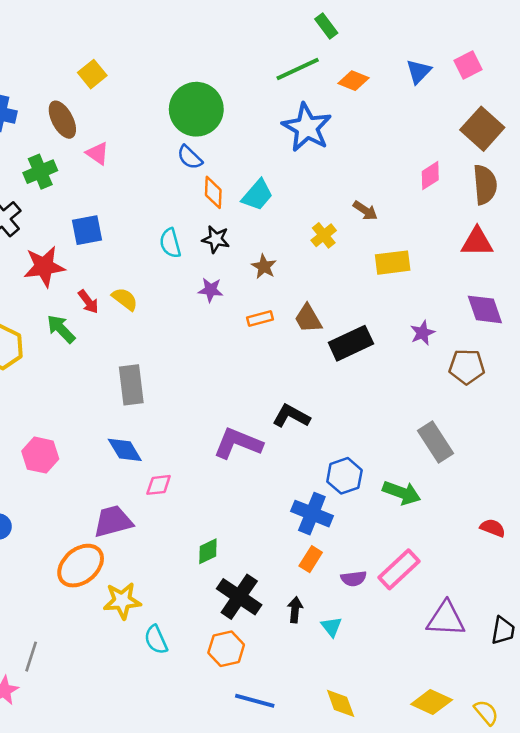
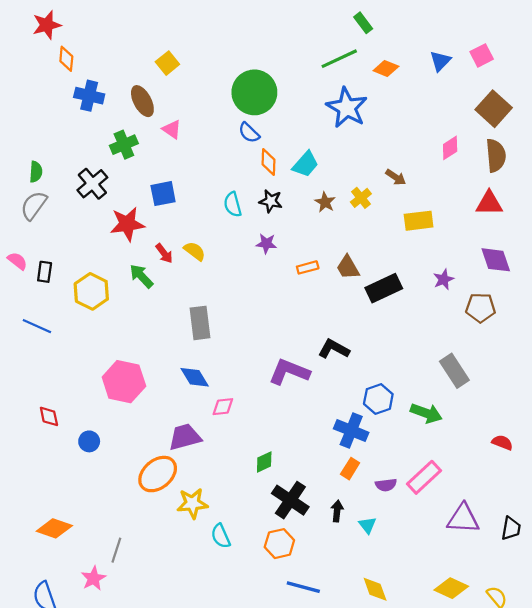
brown star: (264, 267) -> (325, 202), moved
pink hexagon: (40, 455) -> (124, 382), size x1.4

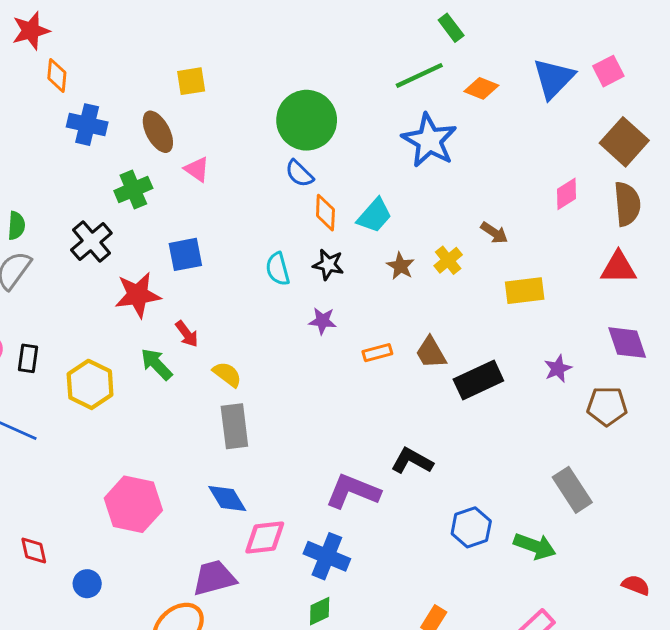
blue triangle: (440, 61) -> (554, 78), size x1.5
yellow square: (167, 63) -> (191, 81), turned 30
yellow semicircle: (195, 251) -> (227, 374), moved
pink diamond: (223, 407) -> (265, 537), size x1.4
blue cross: (351, 431) -> (327, 556), moved

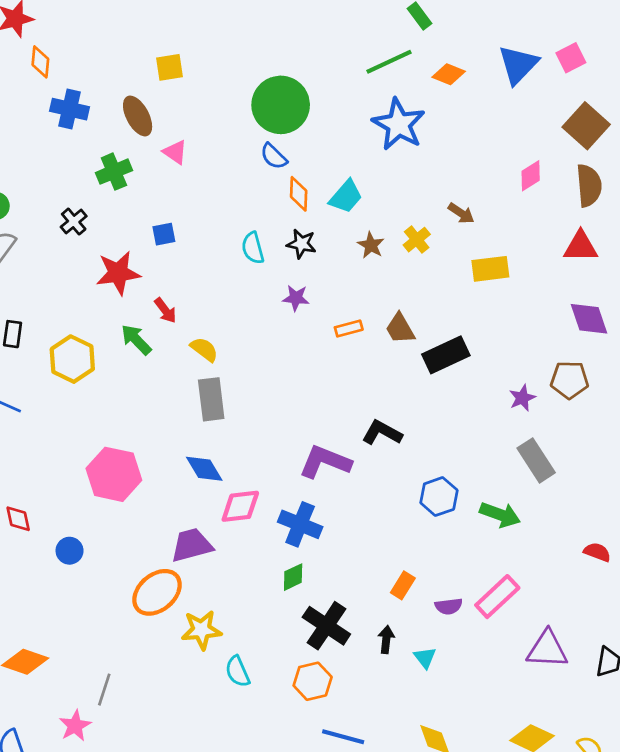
black cross: (91, 241) -> (74, 222), size x0.7
blue square: (185, 254) -> (164, 234), size x0.7
purple star: (558, 369) -> (522, 398), moved

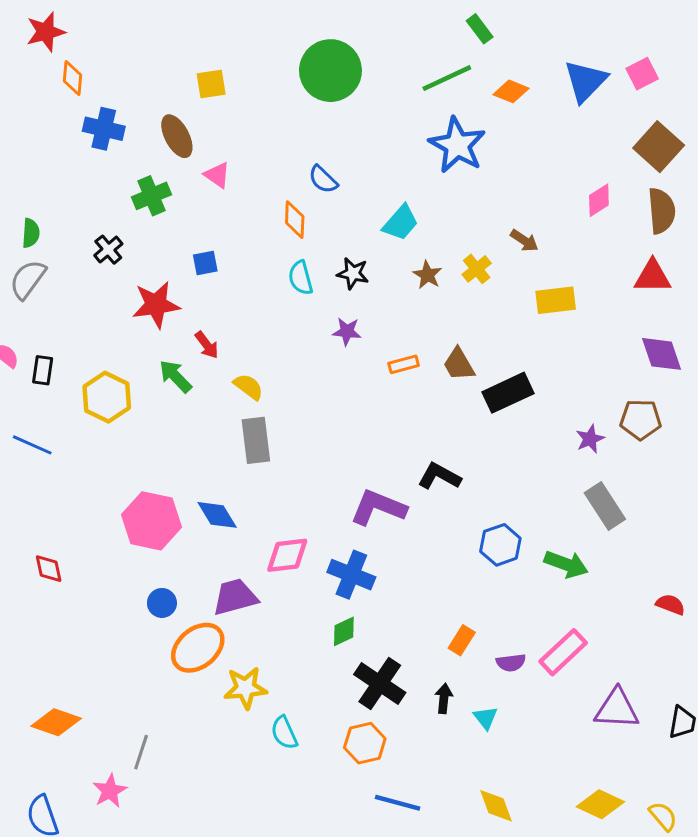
green circle: (281, 105) -> (330, 71), moved
orange diamond: (299, 194) -> (295, 220), moved
blue diamond: (204, 469) -> (217, 515), moved
blue circle: (70, 551) -> (162, 603), moved

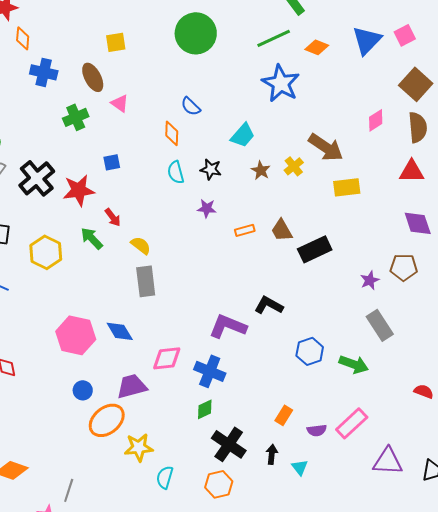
brown arrow: (524, 241) -> (326, 147), size x1.8
black cross: (108, 250) -> (37, 178), moved, size x1.8
cyan semicircle: (284, 733) -> (165, 477), turned 40

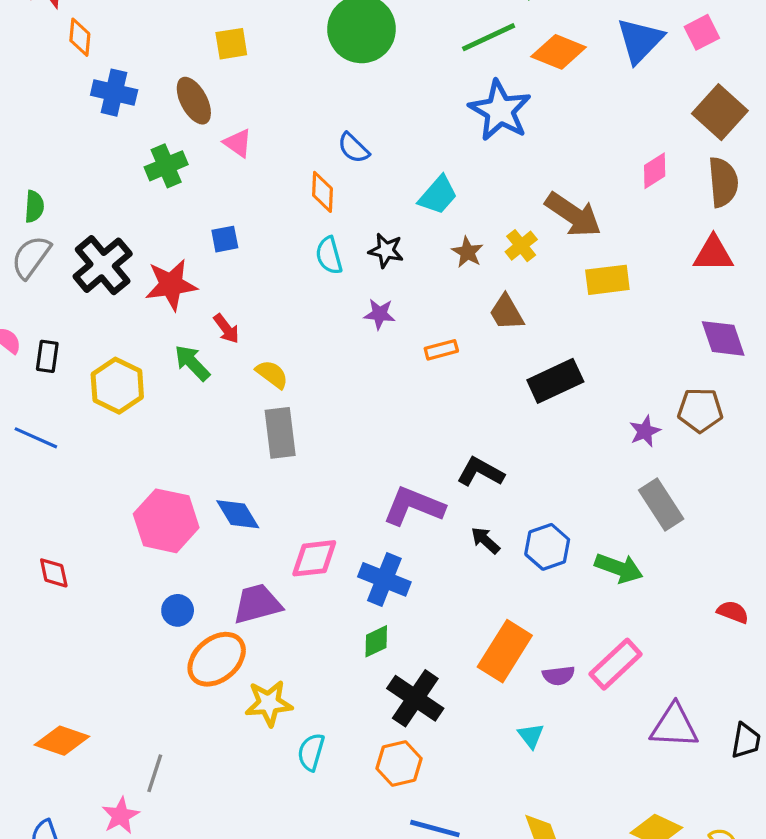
orange diamond: (317, 47) -> (559, 52), size x1.4
brown trapezoid: (282, 230) -> (506, 312), moved
orange rectangle: (284, 415) -> (505, 651), size x1.8
black arrow: (272, 454) -> (485, 540), moved, turned -54

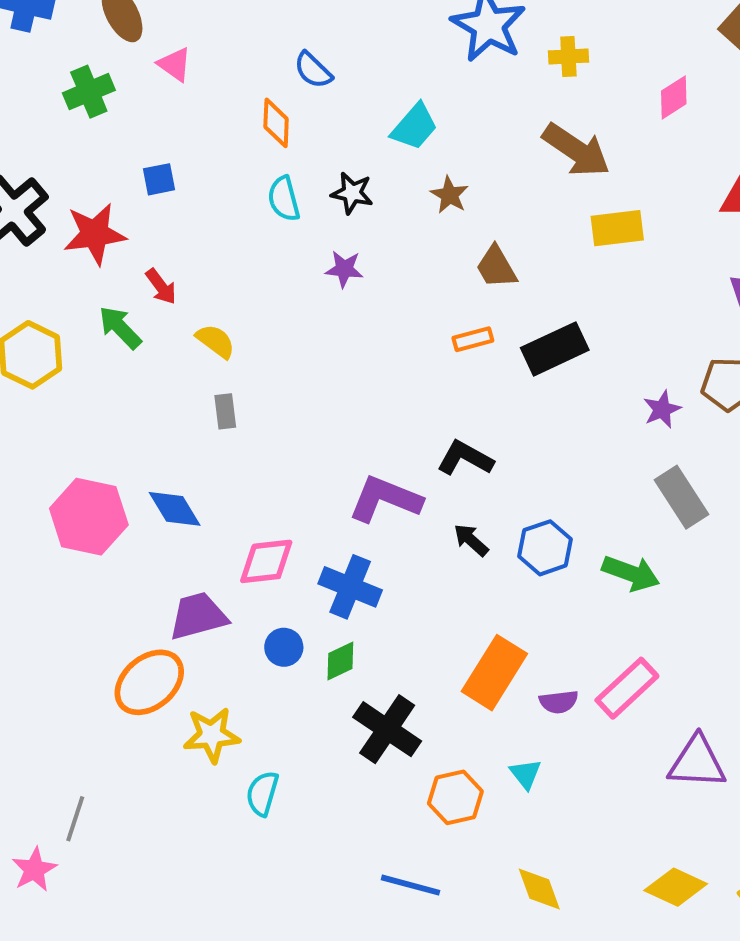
yellow cross: (521, 246) -> (568, 57), moved, turned 36
orange rectangle: (441, 350) -> (473, 339), moved
gray rectangle: (280, 433) -> (225, 411), size x0.6
blue circle: (178, 610) -> (284, 647), moved
orange hexagon: (399, 763) -> (455, 797), moved

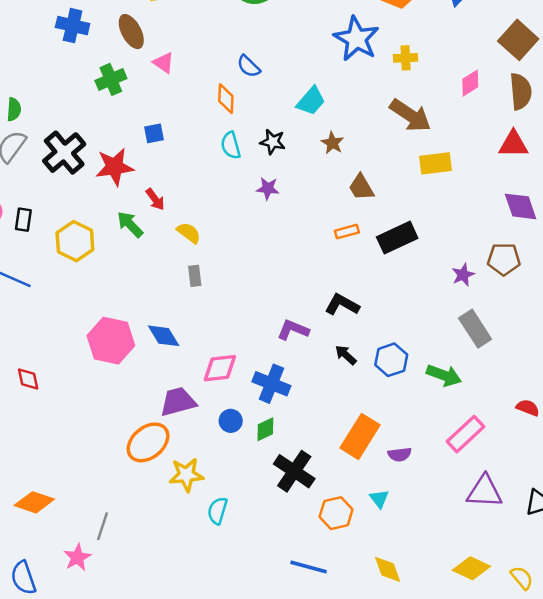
purple L-shape: (385, 499) -> (293, 330), size x0.7
pink rectangle: (627, 688) -> (465, 434), moved

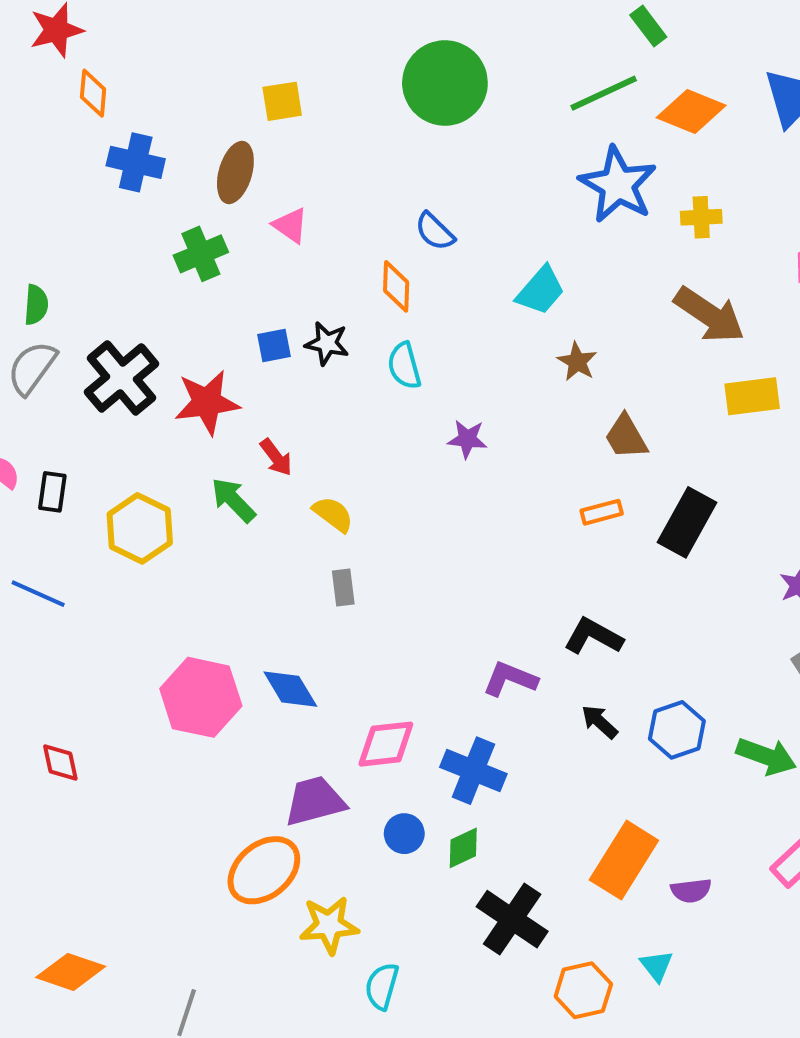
brown ellipse: (131, 32) -> (235, 172), turned 44
black star: (273, 142) -> (327, 343), moved
black rectangle: (397, 238) -> (687, 522), turned -36

